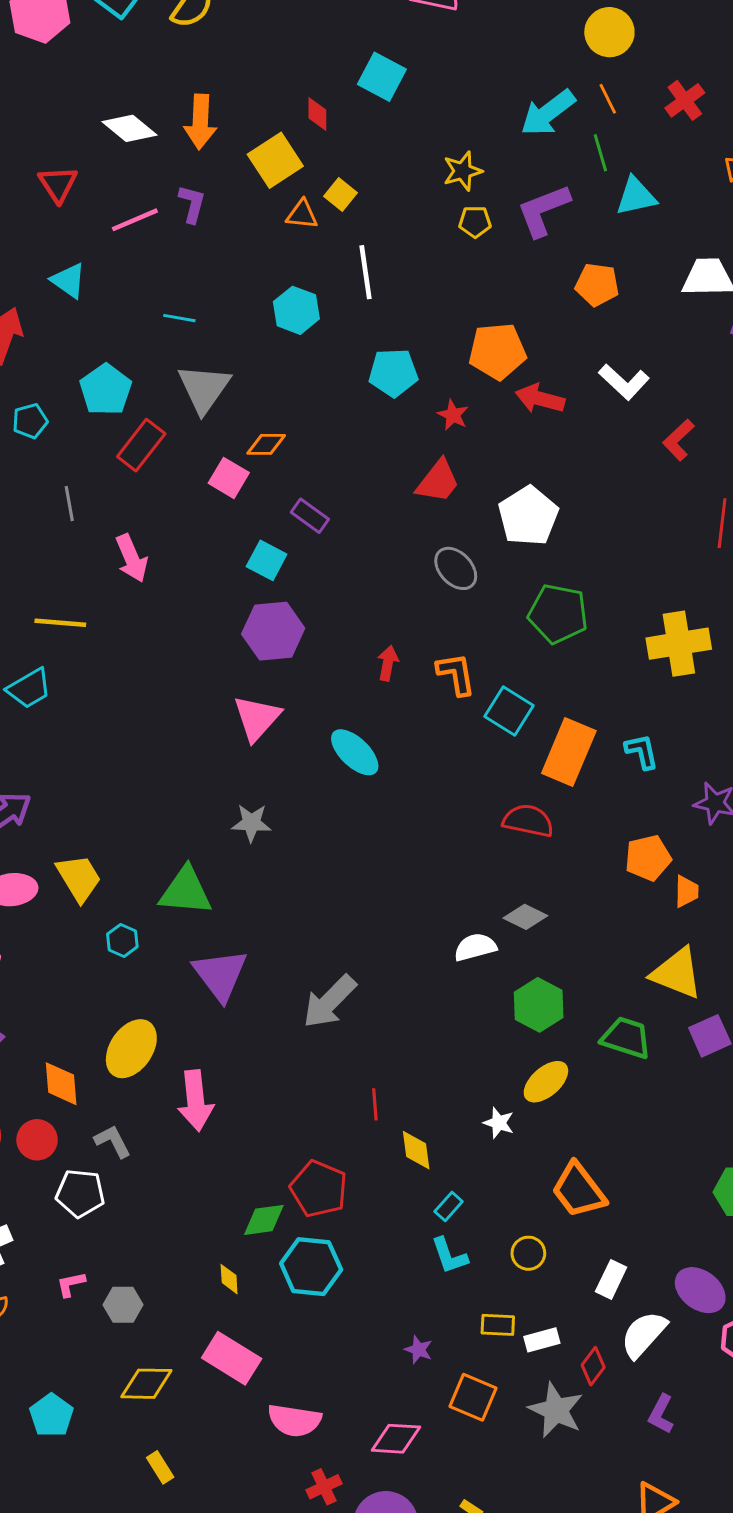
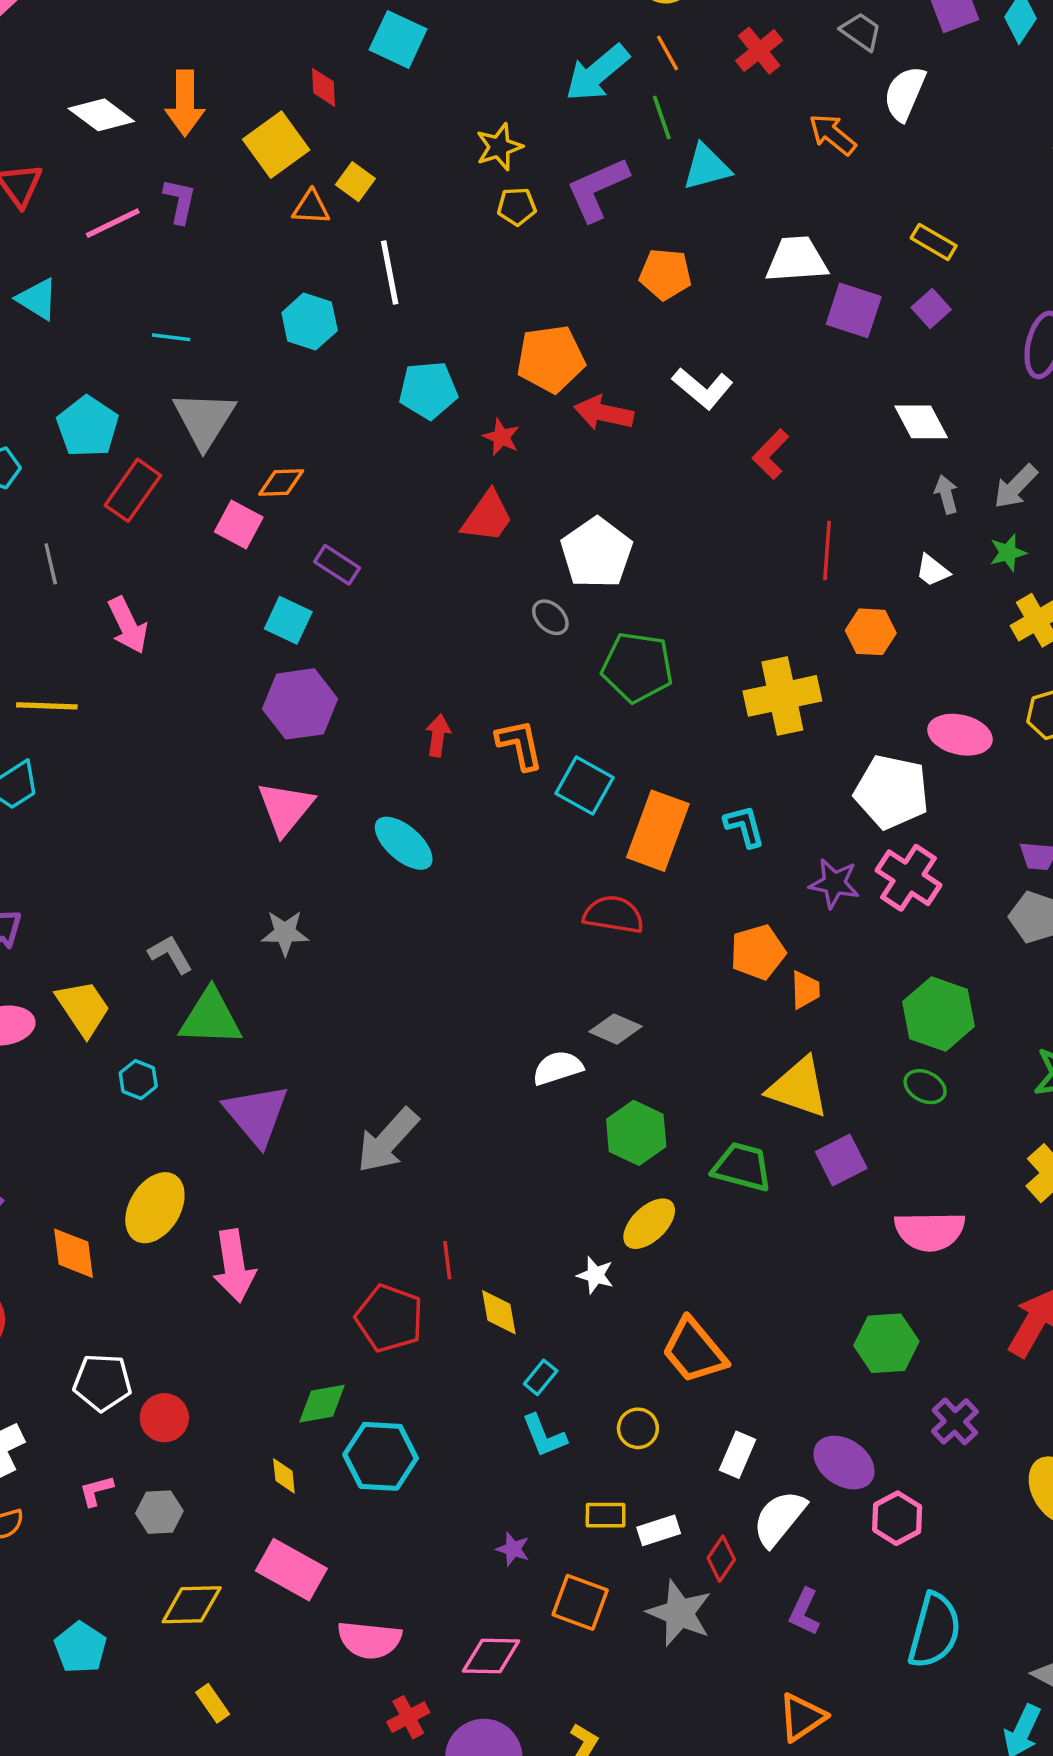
gray ellipse: (456, 568) -> (550, 617), moved, size x0.7
red circle: (37, 1140) -> (164, 1418), moved
gray L-shape: (113, 1141) -> (171, 954), moved
red pentagon: (319, 1189) -> (389, 1318), moved

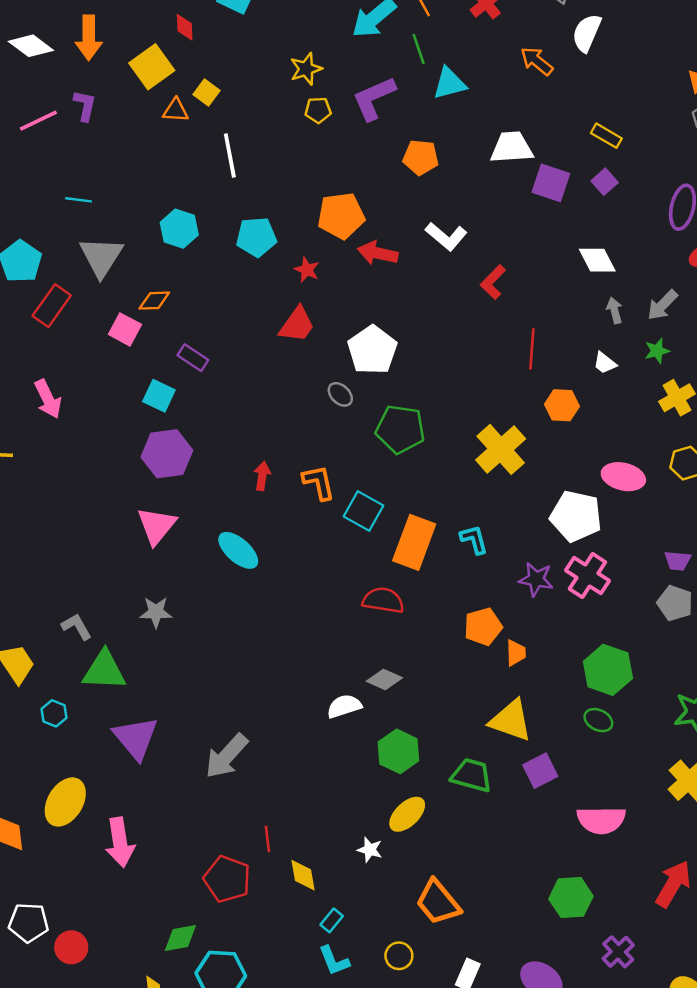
cyan hexagon: (310, 322) -> (179, 229), moved
yellow cross: (782, 696) -> (501, 449), turned -30

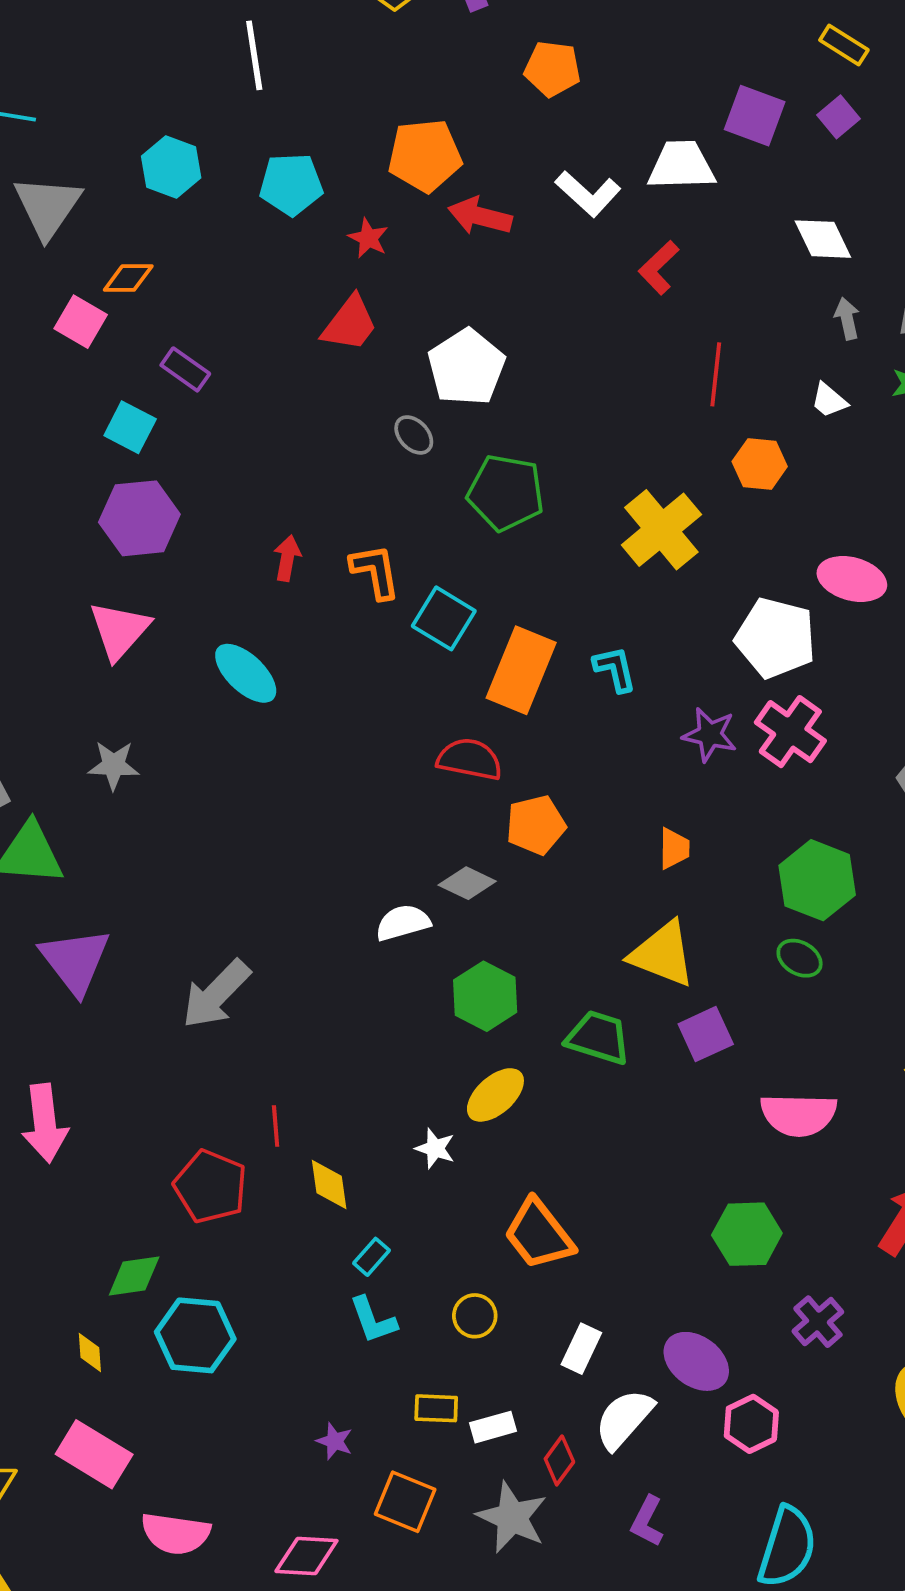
white trapezoid: (512, 148) -> (681, 166), moved
orange pentagon: (483, 627) -> (536, 825), moved

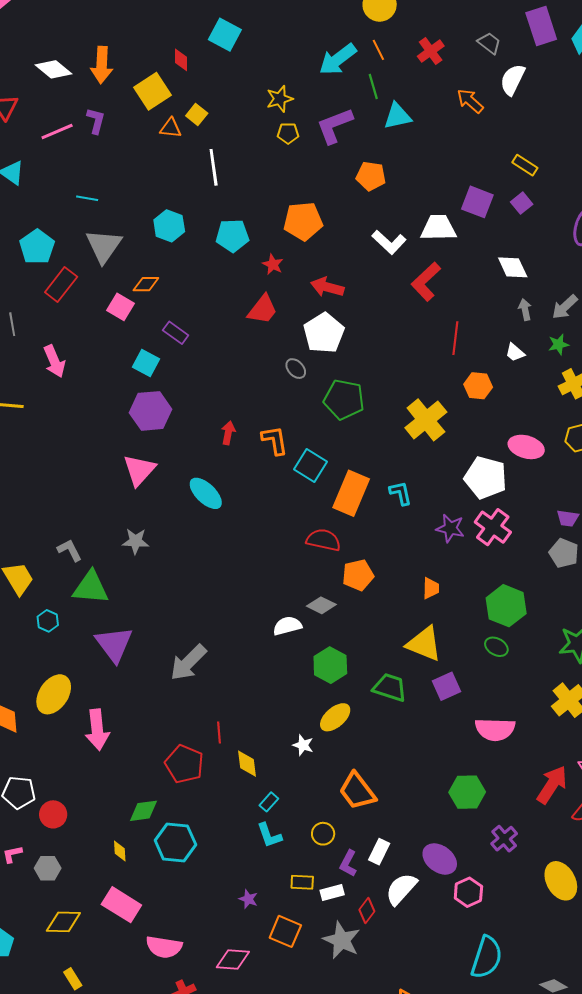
red arrow: (480, 216) -> (327, 287), moved
red L-shape: (659, 268) -> (426, 282), size x1.4
purple L-shape: (647, 1521) -> (348, 863), moved

